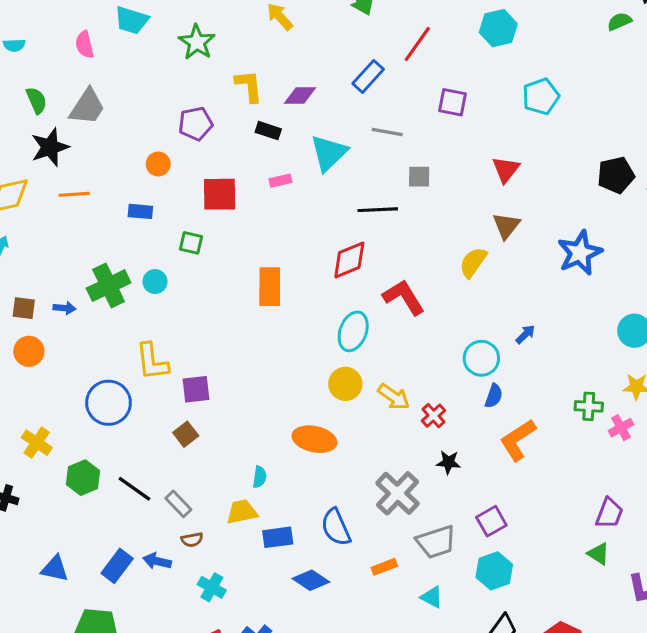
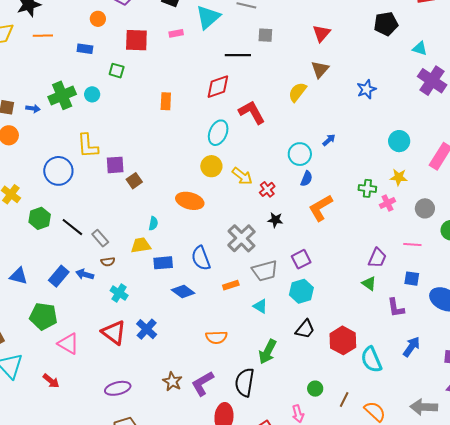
black pentagon: (616, 175) -> (386, 24), moved
blue star: (580, 253) -> (366, 89), size x0.7
orange rectangle: (270, 287) -> (166, 101), size x0.7
brown square: (186, 434) -> (134, 181), moved

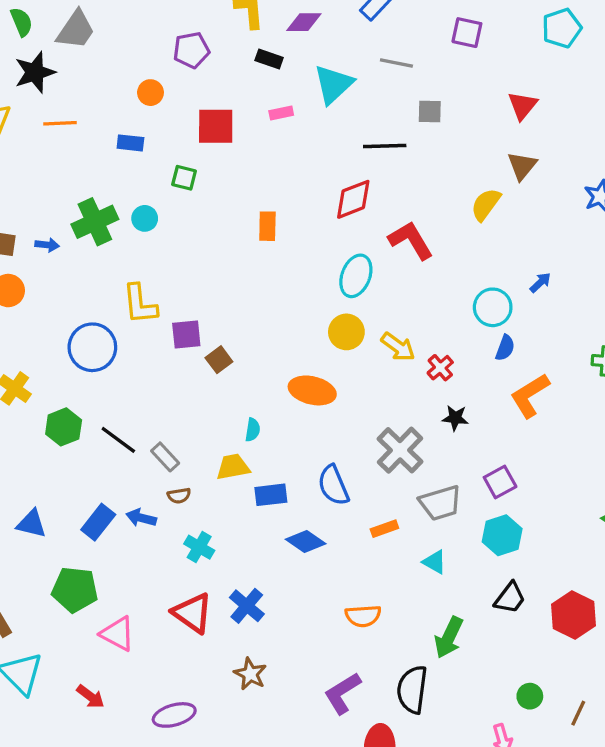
brown star: (172, 381) -> (250, 674), moved
purple ellipse: (118, 388) -> (174, 715), moved

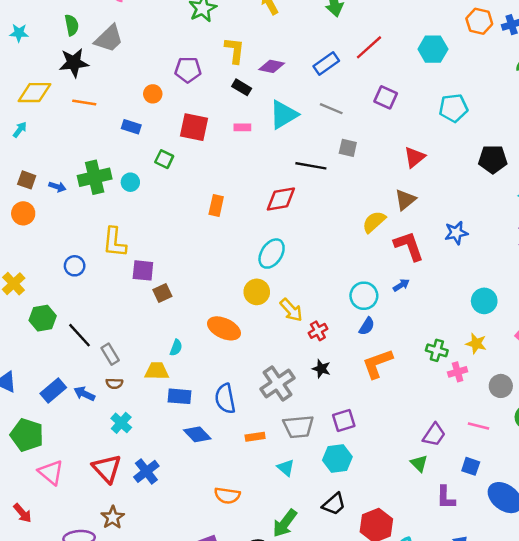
red L-shape: (411, 240) -> (409, 246), moved
blue circle: (92, 347) -> (75, 266), size x0.6
brown star: (250, 674) -> (113, 517), moved

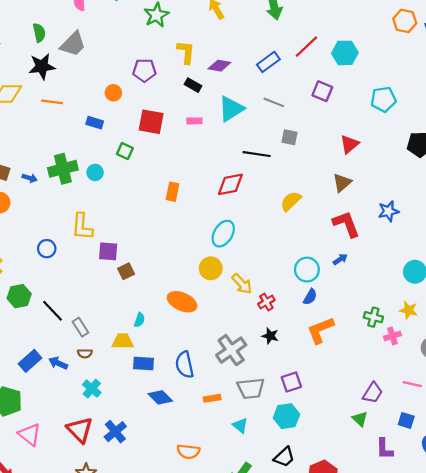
cyan hexagon: (433, 49) -> (345, 53), moved
yellow semicircle: (374, 222) -> (291, 201), moved

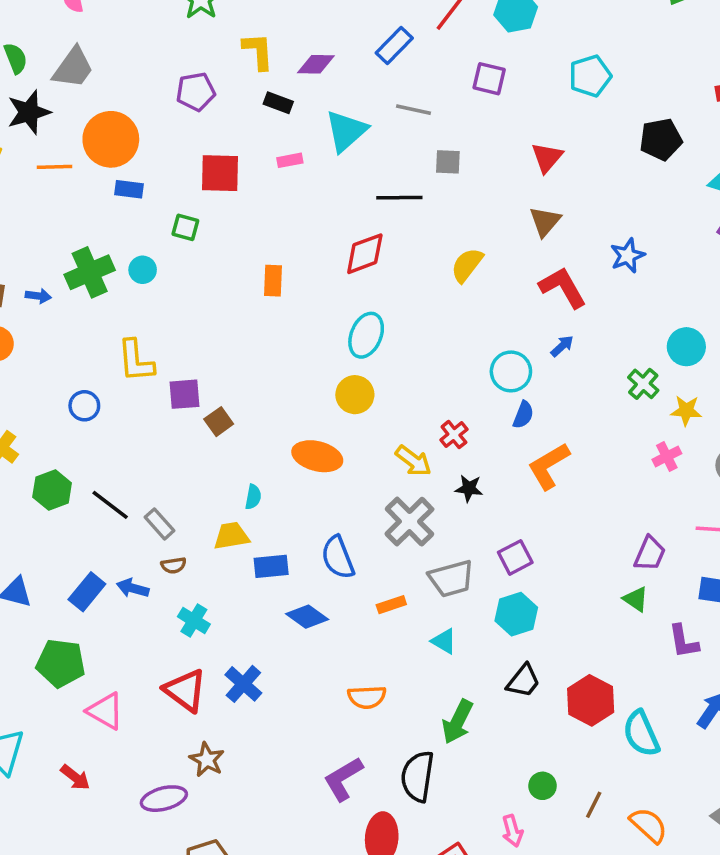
orange circle: (113, 93) -> (111, 139), moved, size x2.0
yellow arrow: (242, 284) -> (413, 461), moved
green cross: (373, 317) -> (643, 384), moved, turned 36

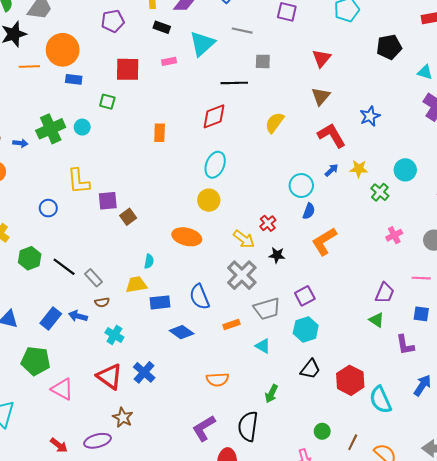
yellow star: (686, 411) -> (359, 169), moved
green arrow: (458, 722) -> (271, 394), size x0.7
red arrow: (75, 777) -> (59, 445), moved

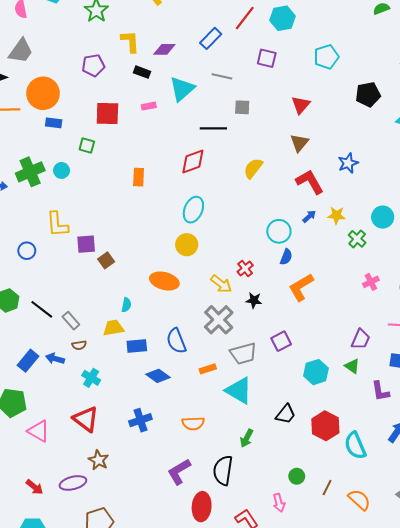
cyan hexagon: (306, 329) -> (316, 372), moved
cyan triangle: (263, 346) -> (239, 391), size x1.8
blue cross: (144, 372) -> (140, 420), moved, turned 30

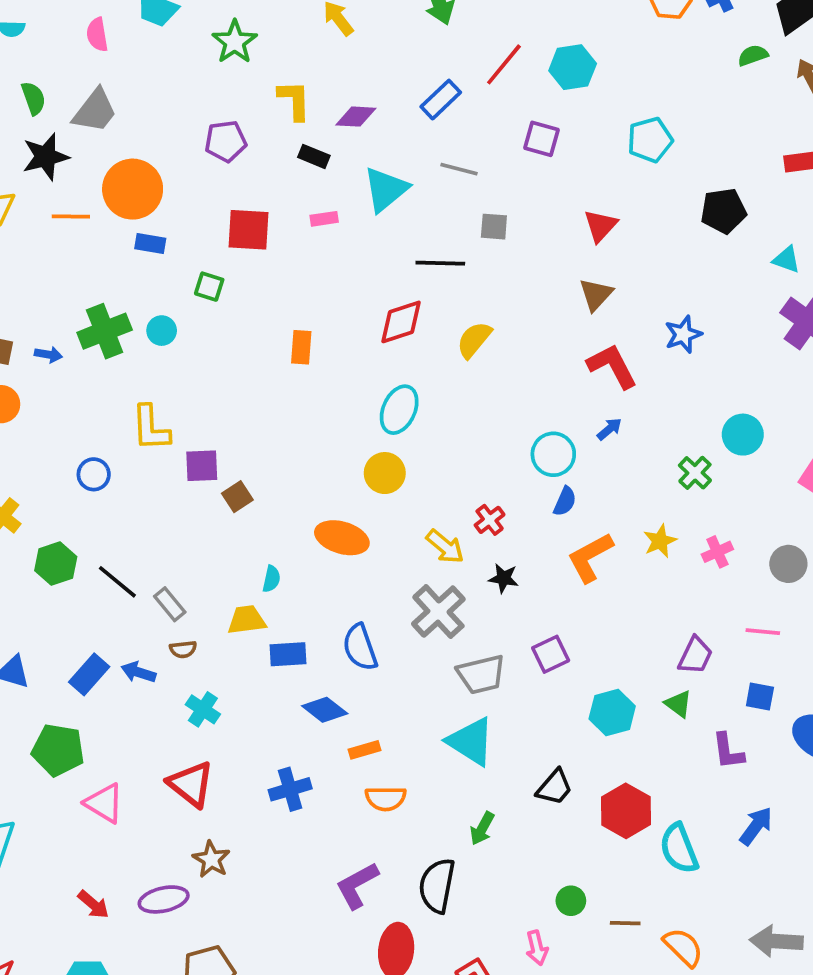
yellow semicircle: (253, 168) -> (474, 340), moved
yellow star: (336, 215) -> (660, 541), moved, turned -30
orange rectangle: (208, 369) -> (364, 750), moved
brown line: (327, 488) -> (625, 923), turned 63

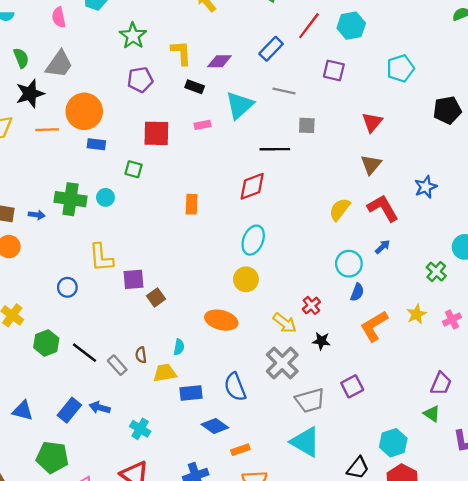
green star: (235, 42) -> (133, 36), moved
green cross: (105, 331) -> (70, 199), turned 32
yellow semicircle: (474, 340) -> (340, 209), moved
brown semicircle: (183, 649) -> (141, 355), moved, turned 91
cyan hexagon: (612, 712) -> (393, 443), moved

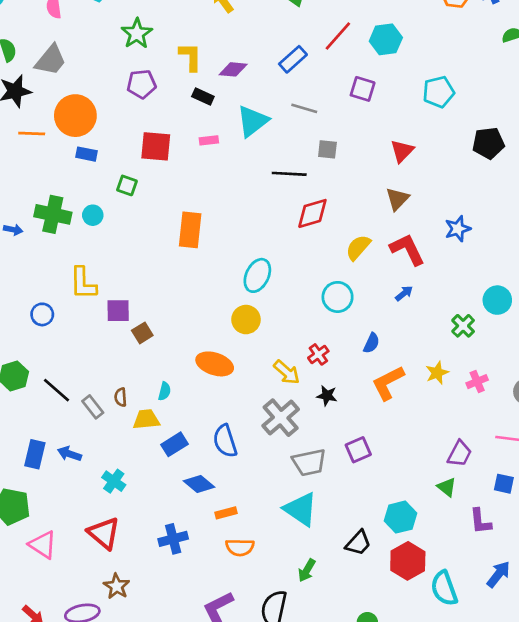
red diamond: (252, 186) -> (312, 213), moved
orange rectangle: (192, 204) -> (190, 230), size x1.5
cyan circle: (349, 264) -> (338, 297), moved
blue rectangle: (191, 393) -> (174, 444), turned -30
blue rectangle: (69, 410) -> (35, 454), turned -30

